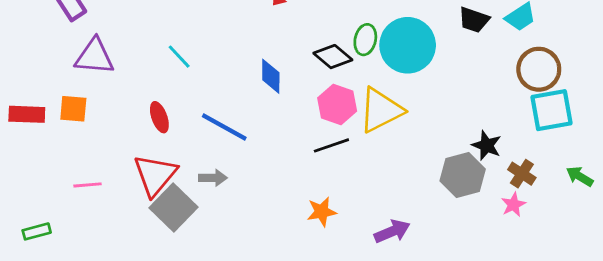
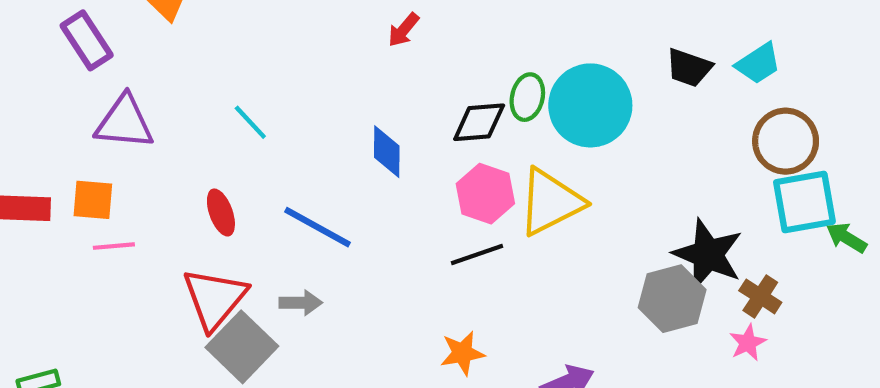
black diamond: (333, 57) -> (479, 122), turned -45
black star: (487, 145) -> (708, 254), size x1.6
green arrow: (580, 176) -> (846, 238), moved
pink line: (87, 185) -> (114, 246), moved

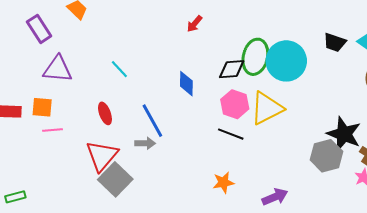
green ellipse: (527, 97) -> (255, 57), size x1.6
blue line: (317, 227) -> (152, 121), turned 32
black line: (477, 254) -> (231, 134), turned 40
gray arrow: (301, 303) -> (145, 143), moved

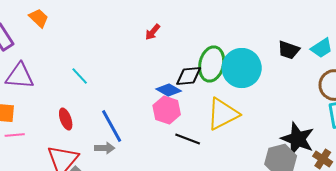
blue diamond: (186, 84) -> (169, 90), moved, turned -60
pink hexagon: (235, 104) -> (167, 110), moved

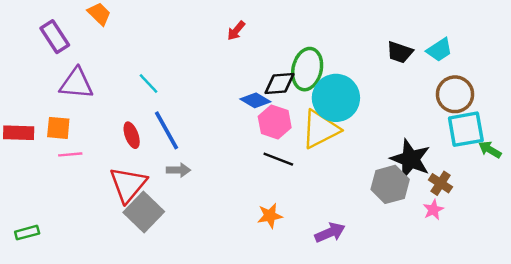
cyan circle: (242, 68) -> (336, 98), moved
pink hexagon: (167, 110) -> (275, 122), moved
blue line: (112, 126) -> (166, 130), moved

